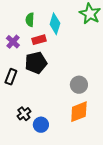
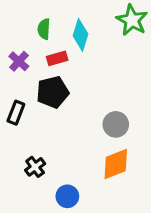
blue circle: (41, 125) -> (67, 196), moved

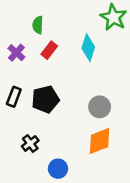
cyan diamond: (81, 35) -> (88, 48), moved
red rectangle: (57, 58) -> (49, 50), turned -36
black pentagon: (53, 92) -> (45, 99), moved

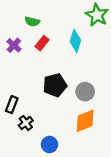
green semicircle: (38, 25) -> (32, 22), turned -80
black rectangle: (14, 97) -> (12, 105), moved
black pentagon: (45, 99) -> (55, 85), moved

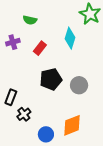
red rectangle: (42, 43) -> (40, 48), moved
purple cross: (14, 45) -> (13, 42), turned 32
orange diamond: (85, 121) -> (72, 125), moved

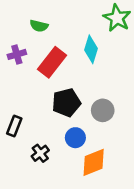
red rectangle: (40, 48) -> (52, 62), size x1.6
black cross: (24, 114) -> (40, 153), moved
blue circle: (46, 134) -> (75, 138), moved

